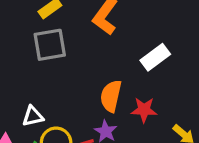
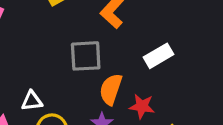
gray square: (50, 45) -> (86, 56), moved

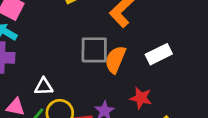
orange semicircle: (111, 89) -> (115, 60), moved

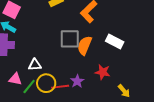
white rectangle: (159, 54) -> (115, 42), turned 54

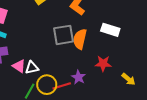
pink triangle: (15, 79) -> (19, 66), moved, turned 32

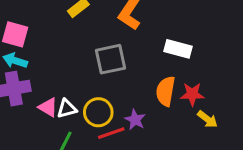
orange semicircle: (80, 39) -> (166, 91), moved
red star: (103, 63) -> (192, 94), moved
yellow circle: (47, 85) -> (98, 112), moved

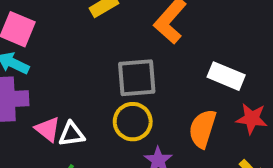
red star: (192, 94) -> (252, 119), moved
yellow circle: (98, 112) -> (133, 122), moved

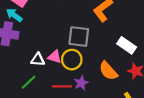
pink triangle: (48, 129) -> (55, 57), moved, turned -32
orange semicircle: (202, 129) -> (108, 71), turned -72

